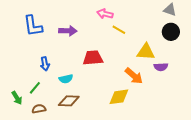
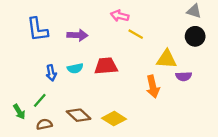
orange arrow: (134, 76) -> (153, 87), turned 36
cyan semicircle: (66, 79) -> (75, 68), moved
yellow diamond: (119, 97) -> (114, 119), moved, turned 40
brown diamond: (69, 101) -> (79, 115), turned 40

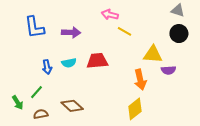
yellow diamond: (114, 119) -> (135, 109), moved, turned -70

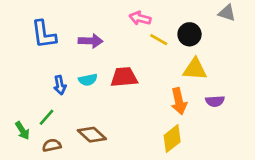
black circle: (179, 34) -> (190, 34), moved
purple semicircle: (168, 70) -> (215, 101), moved

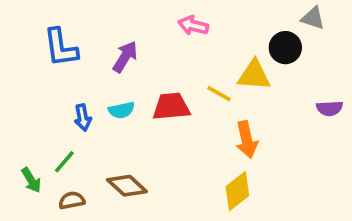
black circle: (190, 34) -> (285, 48), moved
yellow line: (159, 40) -> (219, 94), moved
purple arrow: (91, 41) -> (125, 57), turned -60
yellow triangle: (195, 69) -> (254, 75), moved
purple semicircle: (215, 101) -> (330, 108), moved

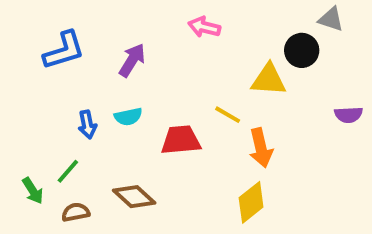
blue L-shape: (61, 48) -> (64, 50), turned -99
yellow line: (219, 94) -> (228, 115), moved
red trapezoid: (171, 107) -> (181, 140), moved

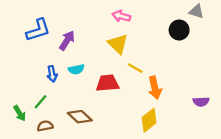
purple arrow: (132, 60) -> (67, 40), moved
yellow triangle: (269, 80) -> (118, 44), moved, turned 40
purple semicircle: (348, 115) -> (201, 102), moved

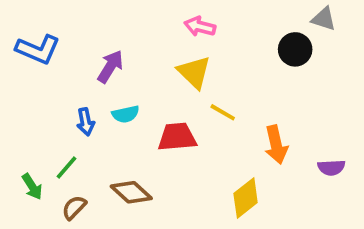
blue L-shape: (38, 30) -> (38, 49), moved, turned 40
orange arrow: (155, 88) -> (276, 145), moved
brown semicircle: (45, 126) -> (74, 208), turned -35

